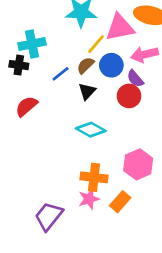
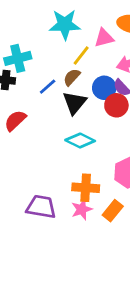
pink triangle: (120, 28) -> (104, 38), size x0.7
blue circle: (111, 65) -> (104, 88), moved
black triangle: (87, 91) -> (75, 103), size x1.4
purple trapezoid: (49, 216) -> (41, 207), moved, turned 64

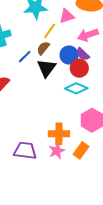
cyan diamond: (80, 141) -> (76, 88), moved

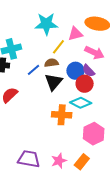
pink arrow: (88, 35) -> (94, 53), turned -138
brown semicircle: (43, 48) -> (51, 63), turned 40
orange cross: (59, 134) -> (62, 115), moved

